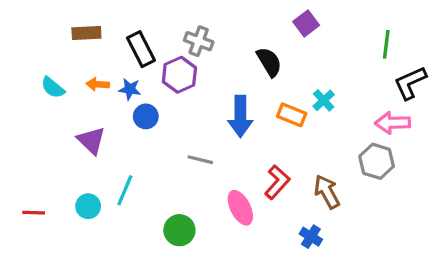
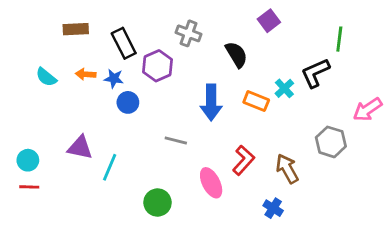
gray cross: (199, 41) -> (189, 33), moved
black L-shape: (410, 83) -> (315, 73), moved
pink arrow: (393, 123) -> (367, 109), moved, turned -32
purple triangle: (91, 140) -> (80, 148), moved, turned -32
cyan circle: (88, 206) -> (28, 160), moved

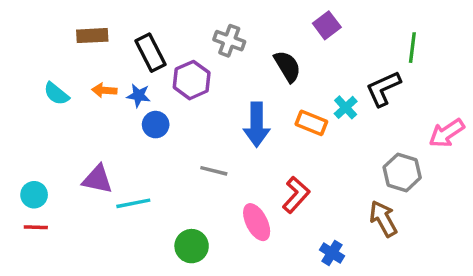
cyan line: (110, 167) -> (133, 203), turned 56
brown arrow: (287, 169) -> (383, 219), moved

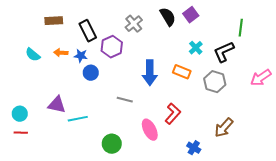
gray cross: (229, 41) -> (134, 24), turned 30
black semicircle: (287, 66) -> (168, 17), moved
cyan cross: (346, 107) -> (196, 48), moved
gray hexagon: (402, 172) -> (215, 82), moved
brown arrow: (383, 219) -> (224, 128), turned -110

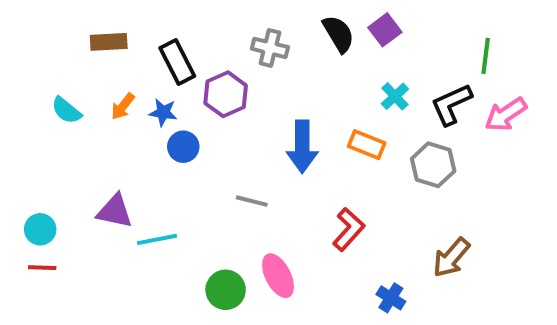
gray cross: (134, 24) -> (270, 48), turned -36
orange arrow: (61, 53) -> (123, 106), turned -56
pink arrow: (261, 78) -> (506, 114), moved
pink ellipse: (150, 130) -> (278, 276), moved

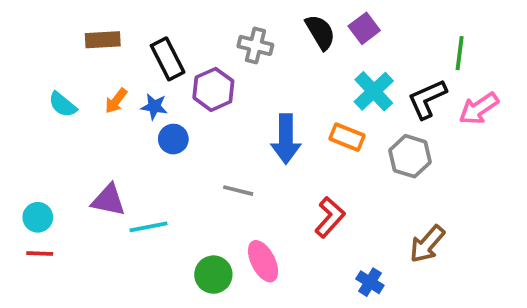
cyan cross: (395, 96) -> (374, 91), size x1.5

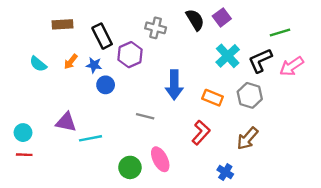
green line: (460, 53) -> (280, 33), turned 66
orange rectangle: (347, 137) -> (213, 98), moved
brown arrow: (427, 244) -> (247, 138), moved

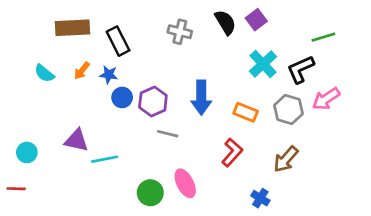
brown rectangle: (63, 24) -> (72, 28), size x1.4
purple hexagon: (130, 55) -> (153, 101), moved
pink arrow: (292, 66) -> (326, 99), moved
red line: (24, 155) -> (16, 189), moved

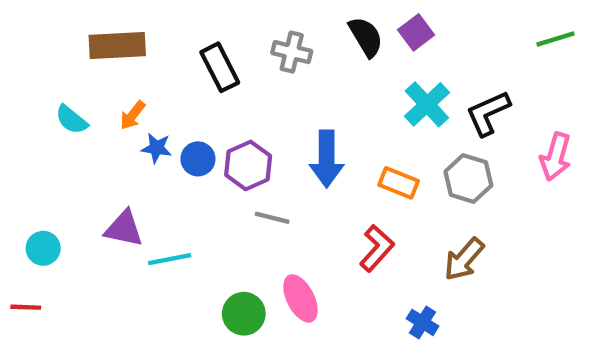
green line: (323, 37) -> (556, 39), moved
black rectangle: (118, 41) -> (220, 67), moved
blue star: (109, 75) -> (157, 148), moved
pink arrow: (326, 99) -> (556, 157), moved, turned -40

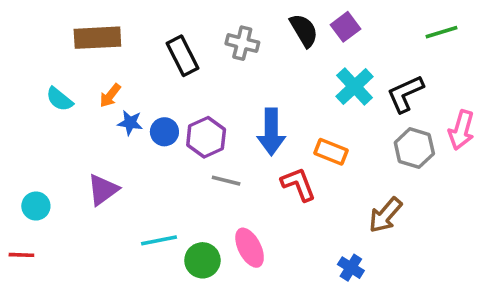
green line: (556, 39) -> (441, 32), moved
gray hexagon: (468, 179) -> (414, 148), moved
purple triangle: (124, 229) -> (103, 190), turned -48
red L-shape: (377, 248) -> (298, 184), moved, turned -63
cyan line: (170, 259) -> (159, 240), moved

